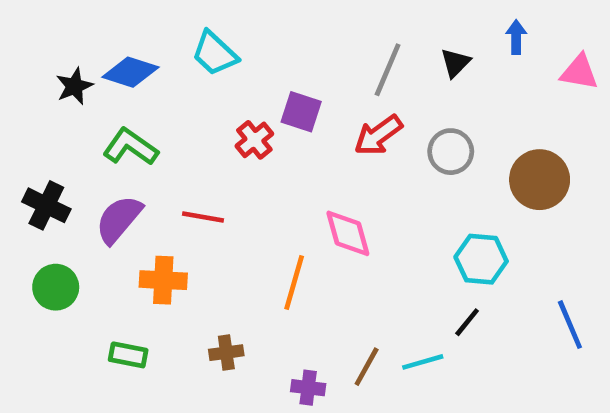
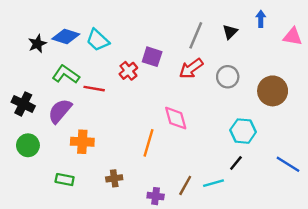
cyan trapezoid: (215, 53) -> (98, 40), moved
red line: (203, 217) -> (94, 89), moved
blue line: (570, 325) -> (288, 164), turned -35

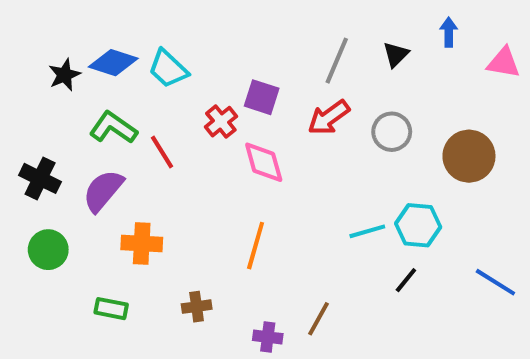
red line: (94, 89) -> (162, 152), turned 48
pink diamond: (176, 118) -> (264, 162), moved
cyan line: (213, 183) -> (367, 231), moved

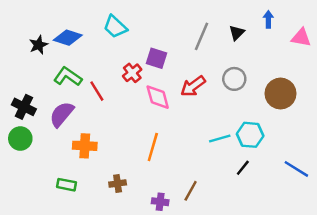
cyan trapezoid: (168, 69) -> (115, 27), moved
red arrow: (329, 118) -> (193, 86), moved
green circle: (48, 250) -> (20, 139), moved

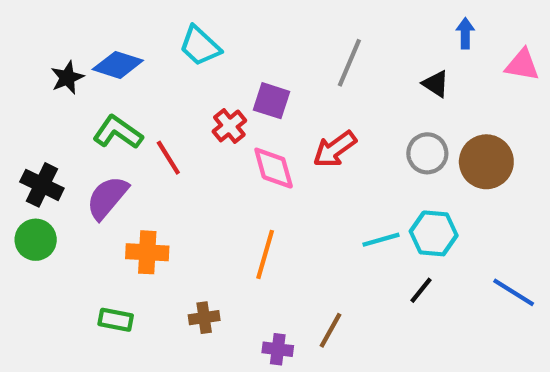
black triangle: (237, 33) -> (436, 84), moved, turned -42
gray circle: (234, 79) -> (427, 153), moved

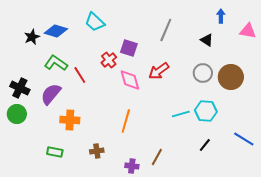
black line: (421, 290) -> (205, 145), moved

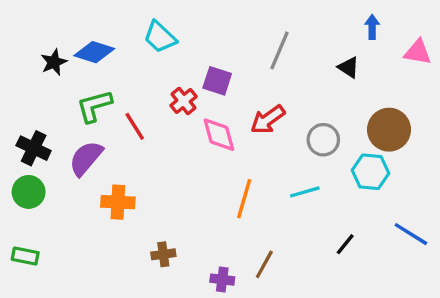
green L-shape: (56, 63) -> (94, 106), turned -50
gray circle: (203, 73) -> (323, 140), moved
cyan hexagon: (206, 111) -> (370, 172), moved
orange line: (126, 121) -> (244, 199), moved
green rectangle: (55, 152) -> (25, 256), moved

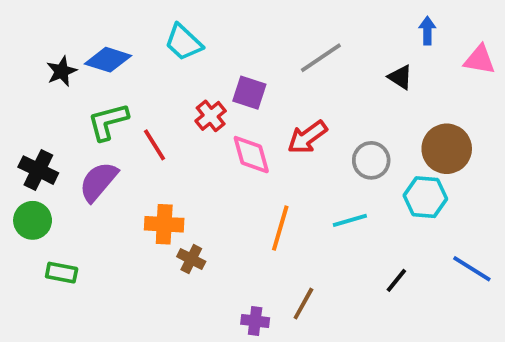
gray line: (280, 50) -> (321, 58), turned 33
orange cross: (118, 202) -> (164, 224), moved
brown cross: (163, 254) -> (191, 259), moved, turned 35
green rectangle: (25, 256) -> (62, 273), moved

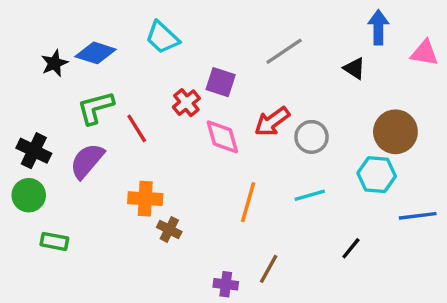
blue arrow: (427, 31) -> (378, 27), size x1.4
gray circle: (371, 160) -> (311, 137), moved
blue line: (472, 269) -> (418, 216), moved, turned -39

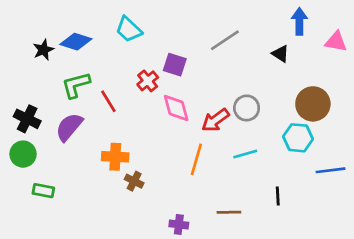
red arrow: (272, 122) -> (215, 120), moved
black line: (351, 248) -> (278, 196), turned -42
brown line: (269, 269) -> (229, 212), moved, turned 60

